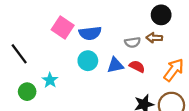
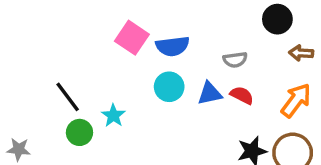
brown arrow: (154, 38) -> (301, 53), moved
black line: (19, 54) -> (68, 97), moved

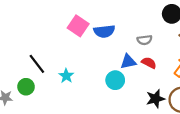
cyan circle: (169, 87) -> (115, 80), moved
green circle: (79, 132) -> (26, 87), moved

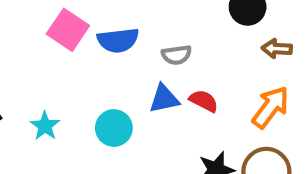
gray semicircle: (145, 40) -> (177, 55), moved
cyan circle: (115, 80) -> (114, 128), moved

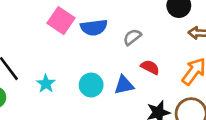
gray semicircle: (177, 55) -> (132, 37), turned 150
blue triangle: (164, 99) -> (124, 85), moved

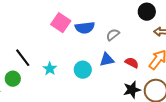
red semicircle: (150, 67) -> (132, 63), moved
blue triangle: (124, 85) -> (107, 60), moved

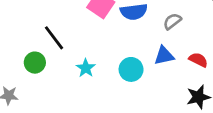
black line: (23, 58) -> (54, 38), moved
green circle: (13, 79) -> (35, 63), moved

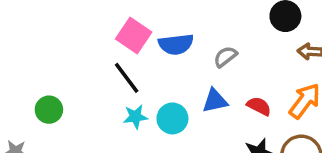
black line: (54, 38) -> (127, 78), moved
cyan star: (86, 68) -> (135, 117), moved, turned 30

